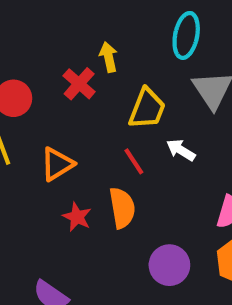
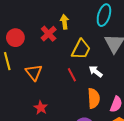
orange triangle: (57, 164) -> (34, 72), turned -42
orange semicircle: (122, 208) -> (94, 98), moved
red star: (77, 217) -> (41, 108), moved

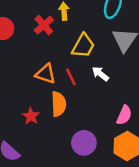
orange triangle: (34, 72) -> (45, 74), moved, turned -36
orange semicircle: (94, 98) -> (59, 104), moved

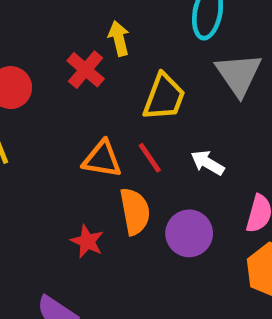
white arrow: (100, 74) -> (207, 163), moved
purple circle: (84, 143) -> (189, 233), moved

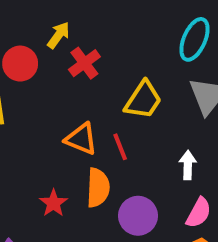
yellow arrow: (119, 38) -> (59, 35), moved, turned 36
white arrow: (207, 163) -> (188, 165), moved, turned 48

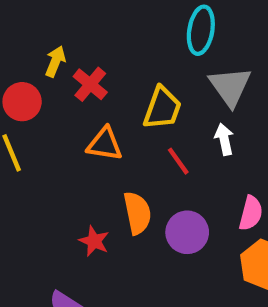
orange triangle: (81, 139) -> (105, 144), moved
red line: (120, 147) -> (178, 161), moved
white arrow: (188, 165) -> (224, 139), moved

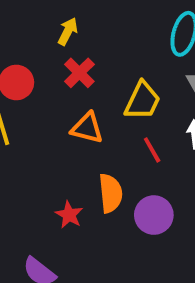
yellow arrow: (55, 61) -> (68, 31), moved

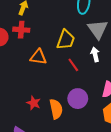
red cross: (79, 73) -> (21, 30), moved, turned -35
orange semicircle: (111, 193) -> (56, 109), moved

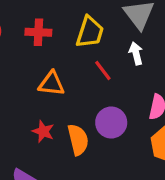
red cross: (21, 30) -> (38, 32), moved
orange triangle: (38, 57) -> (51, 84), moved

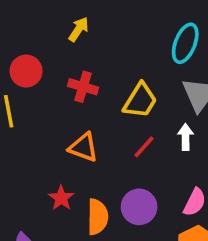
red line: (103, 71) -> (144, 147), turned 65

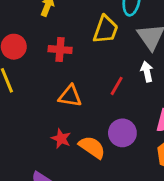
yellow trapezoid: (140, 101) -> (106, 29), moved
orange semicircle: (98, 217) -> (92, 147), turned -44

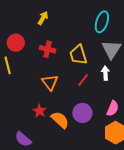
yellow trapezoid: (106, 29) -> (78, 55), moved, turned 135
orange triangle: (70, 96) -> (50, 82), turned 36

